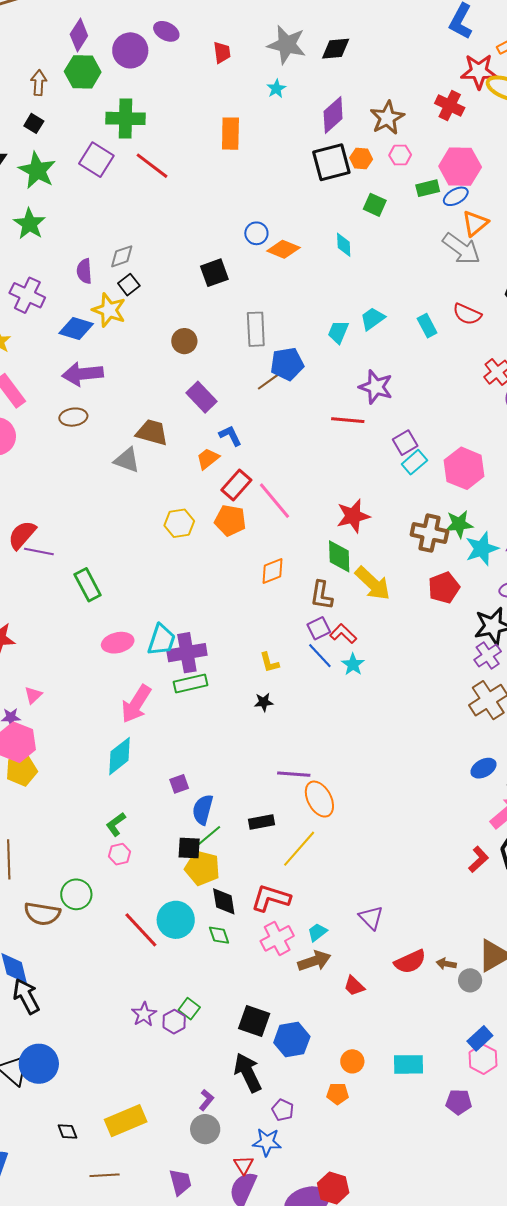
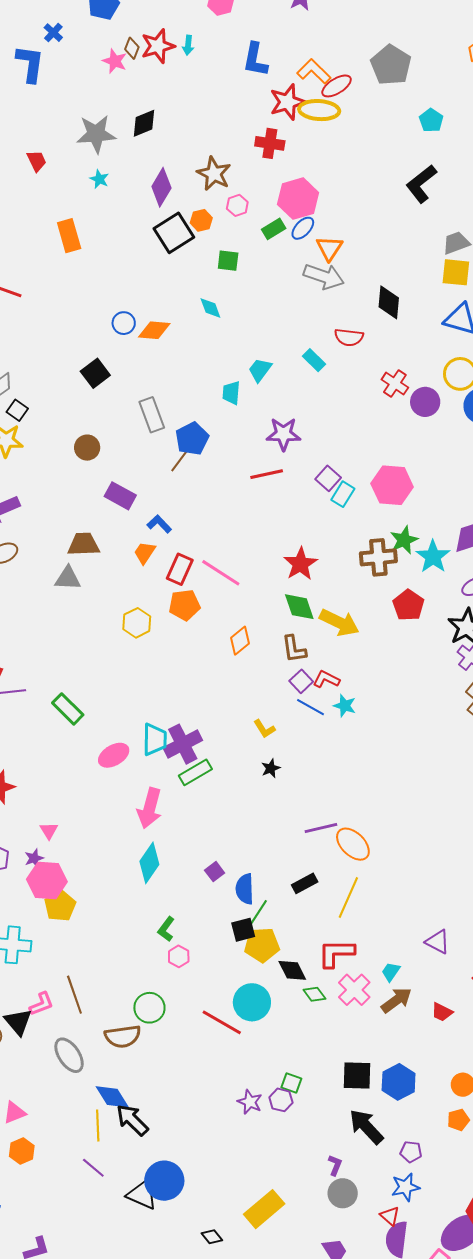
green diamond: (219, 935) -> (314, 994), moved

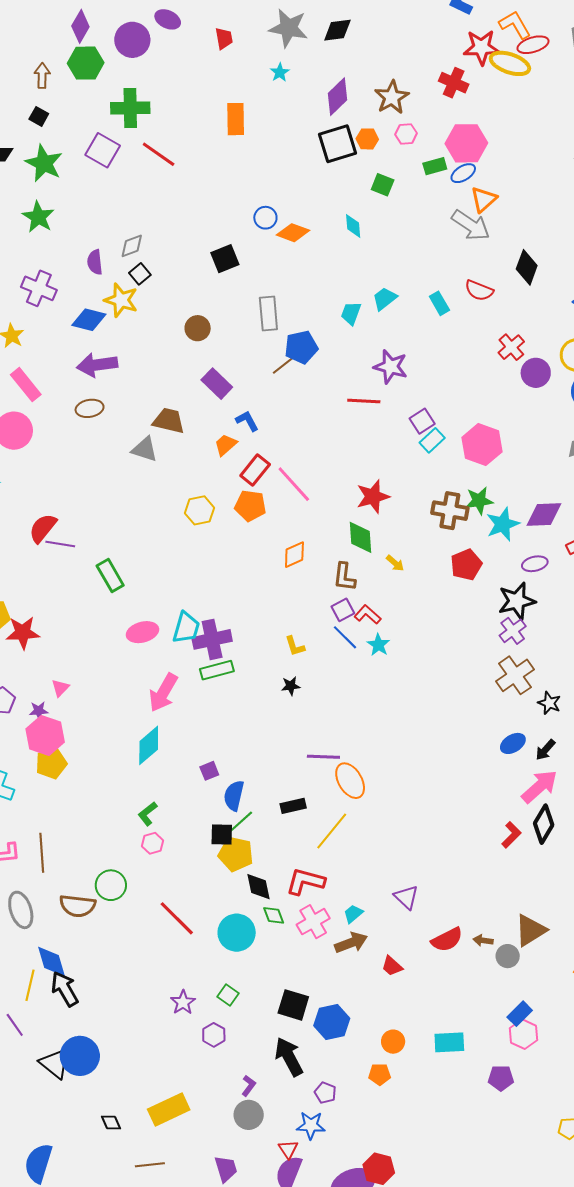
yellow arrow: (339, 622) -> (395, 563), size x0.5
cyan circle: (252, 1002) -> (237, 933), moved
purple hexagon: (281, 1100) -> (214, 1035), moved

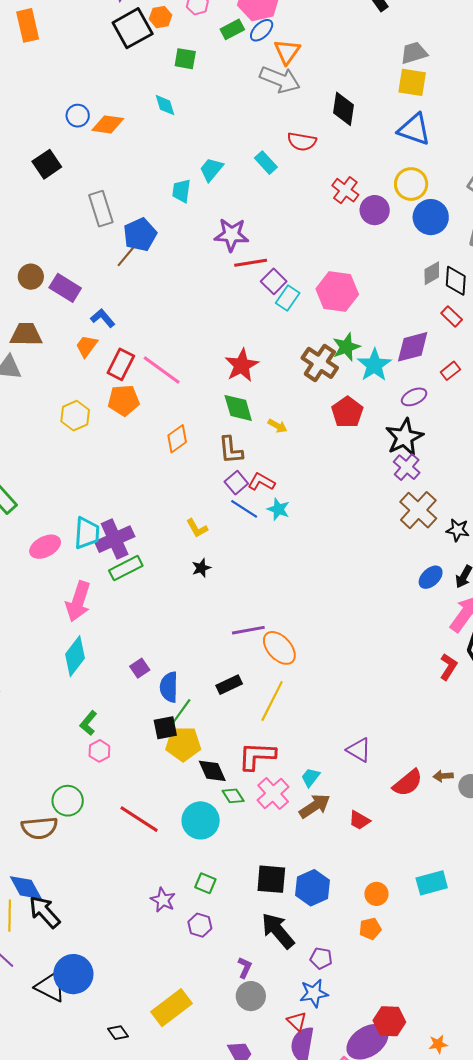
brown circle: (198, 328) -> (31, 277), moved
red line: (364, 401) -> (251, 263), moved
brown cross: (450, 511) -> (320, 363), turned 36

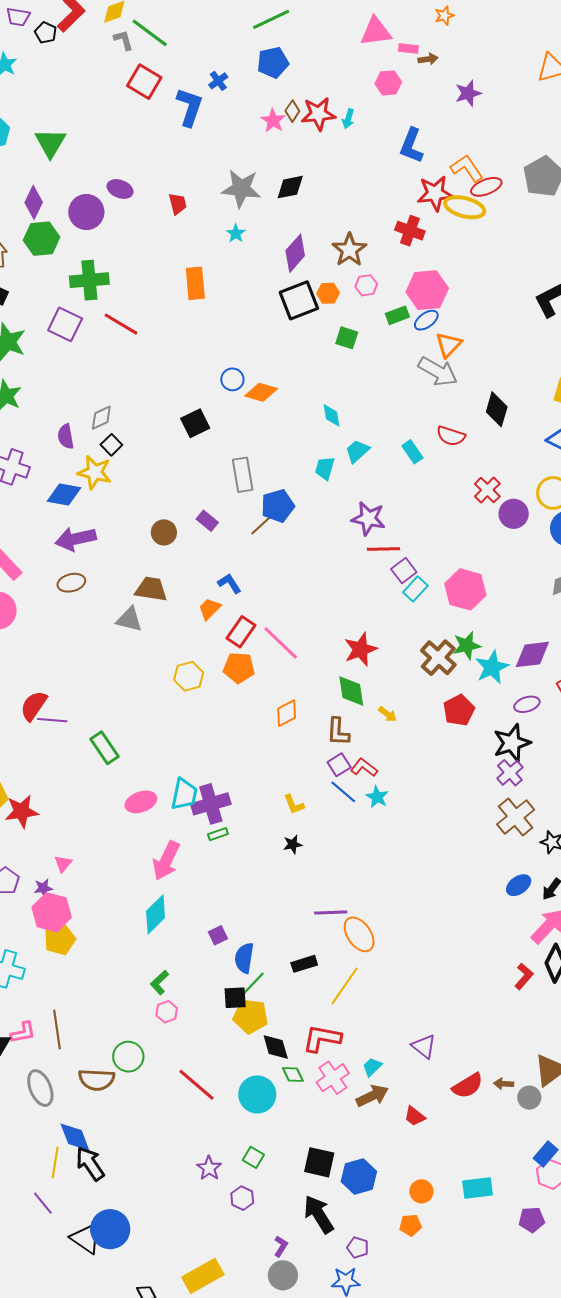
cyan diamond: (165, 105) -> (331, 415), moved
purple rectangle: (65, 288) -> (207, 521), moved, size x0.7
green rectangle: (126, 568) -> (218, 834), size x0.6

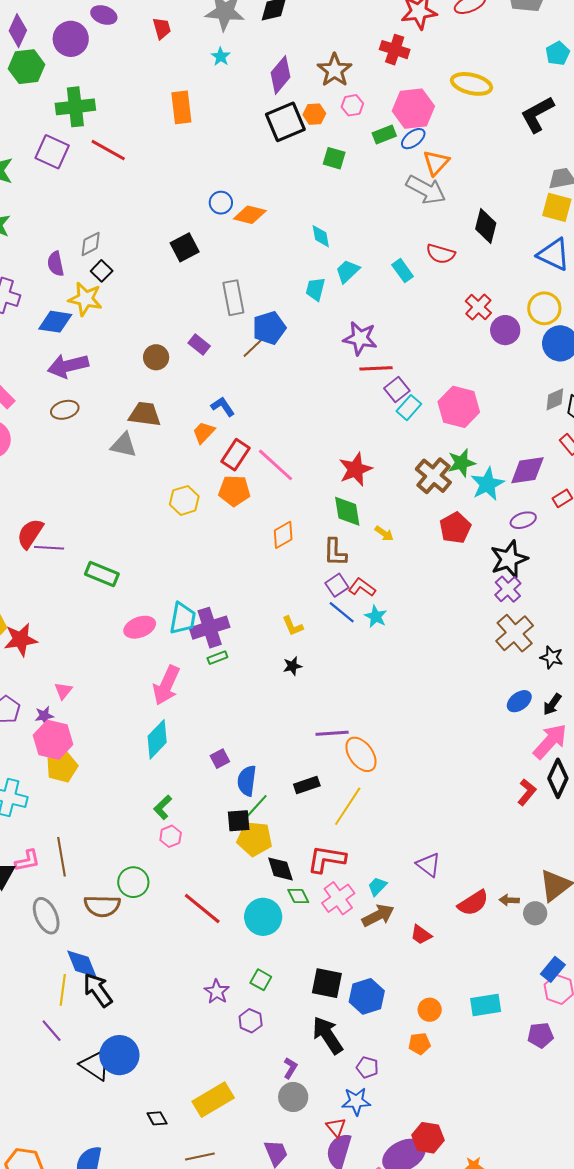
yellow ellipse: (465, 207) -> (471, 84), moved
green rectangle: (104, 748) -> (102, 574), turned -32

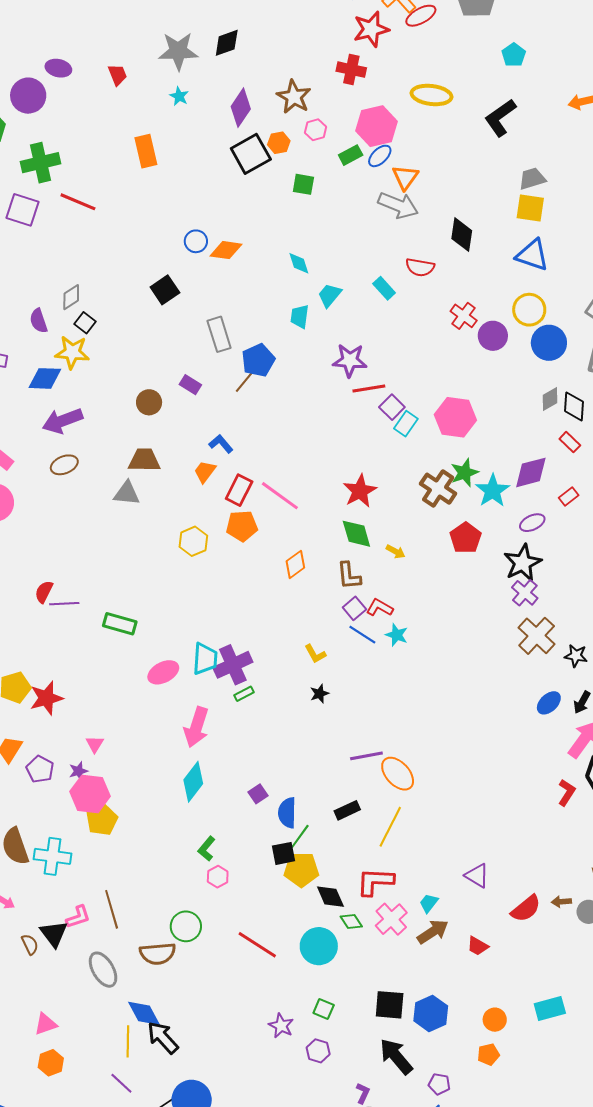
red semicircle: (30, 534) -> (44, 592), size x0.7

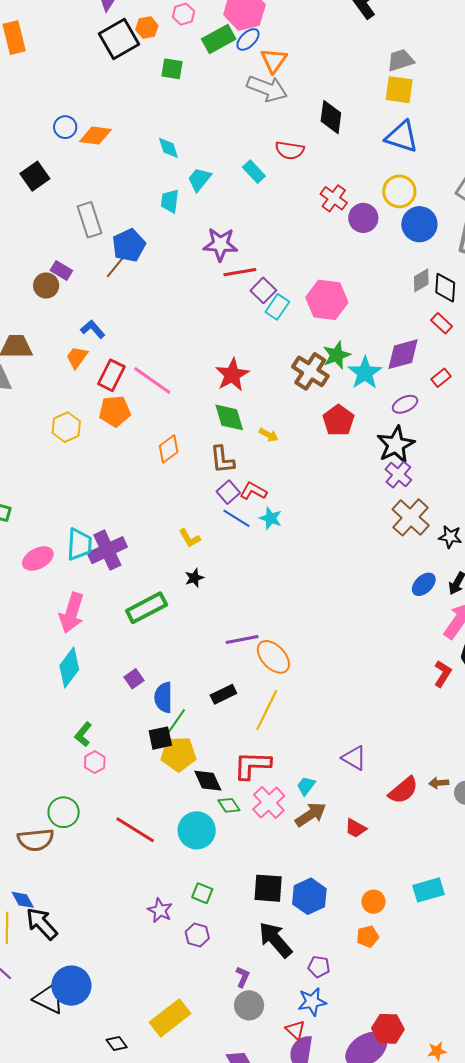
green rectangle: (351, 155) -> (219, 39), size x1.4
brown circle: (149, 402) -> (46, 286), moved
green rectangle: (244, 694) -> (147, 608), moved, size x2.0
blue diamond: (144, 1013) -> (23, 900), size x0.7

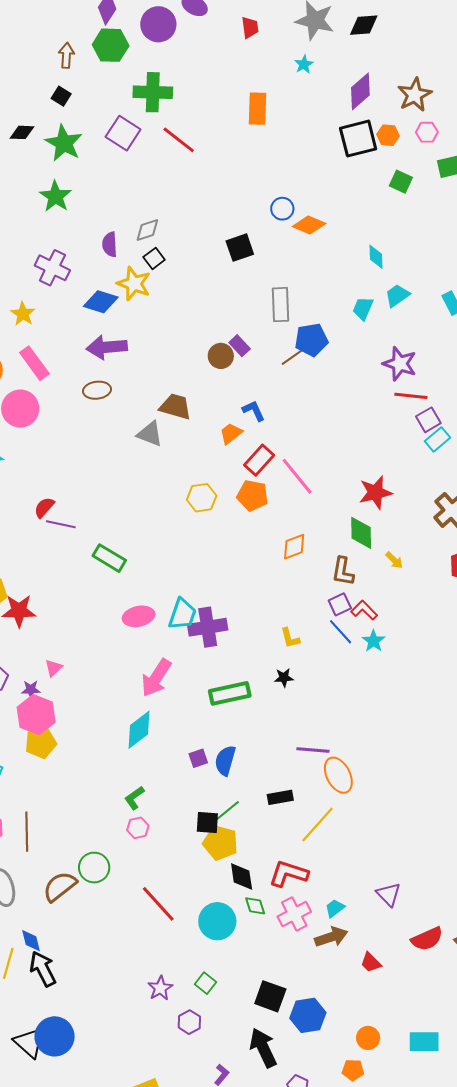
blue semicircle: (163, 697) -> (225, 760), moved
brown semicircle: (36, 840) -> (60, 886), turned 132

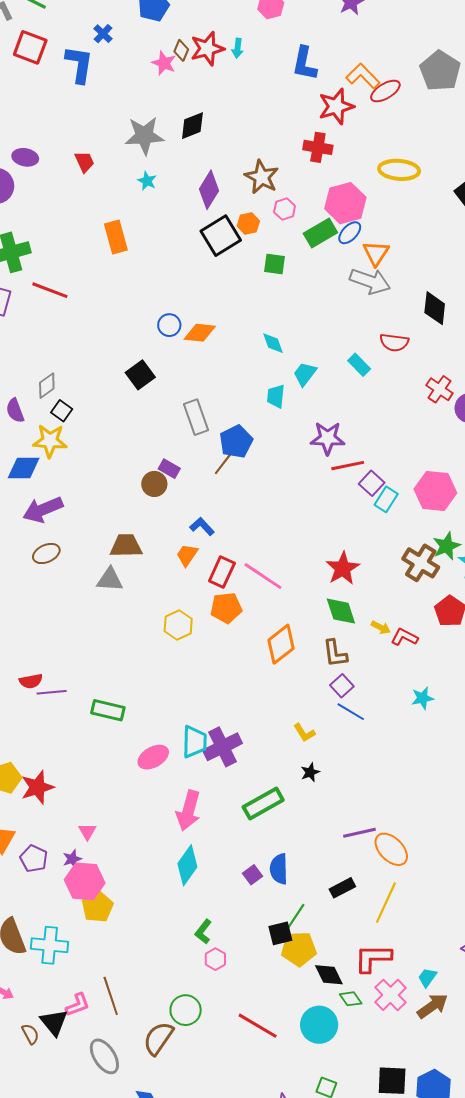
red semicircle: (44, 507) -> (31, 681), turned -125
orange diamond: (294, 547) -> (281, 644), size x1.4
red L-shape: (364, 610) -> (404, 637), moved
cyan star: (374, 641) -> (422, 698), moved, turned -30

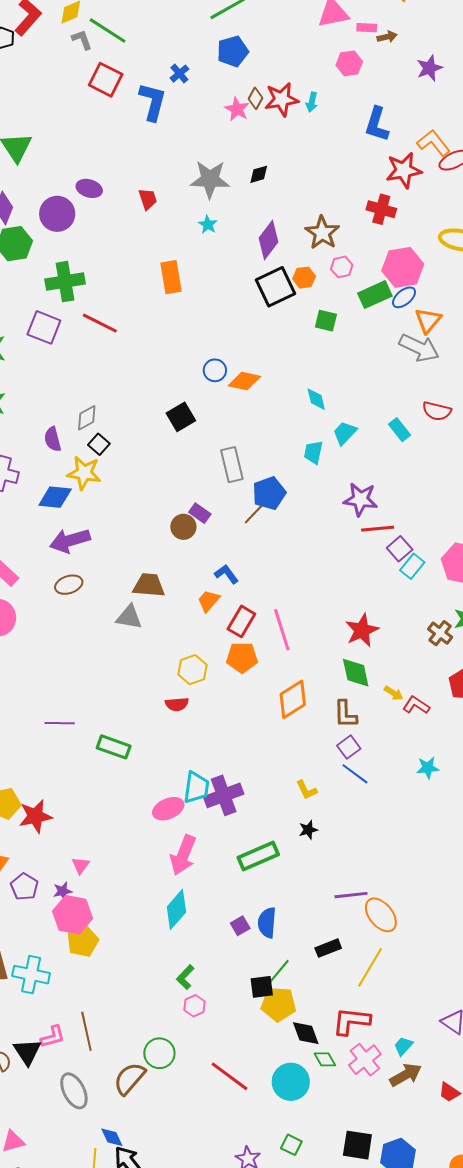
black diamond: (192, 126) -> (259, 174), size x0.7
brown cross: (421, 563) -> (440, 633), size x0.7
pink line: (263, 576) -> (282, 630), turned 33
red semicircle: (31, 681) -> (177, 704), moved
pink ellipse: (153, 757) -> (168, 809), moved

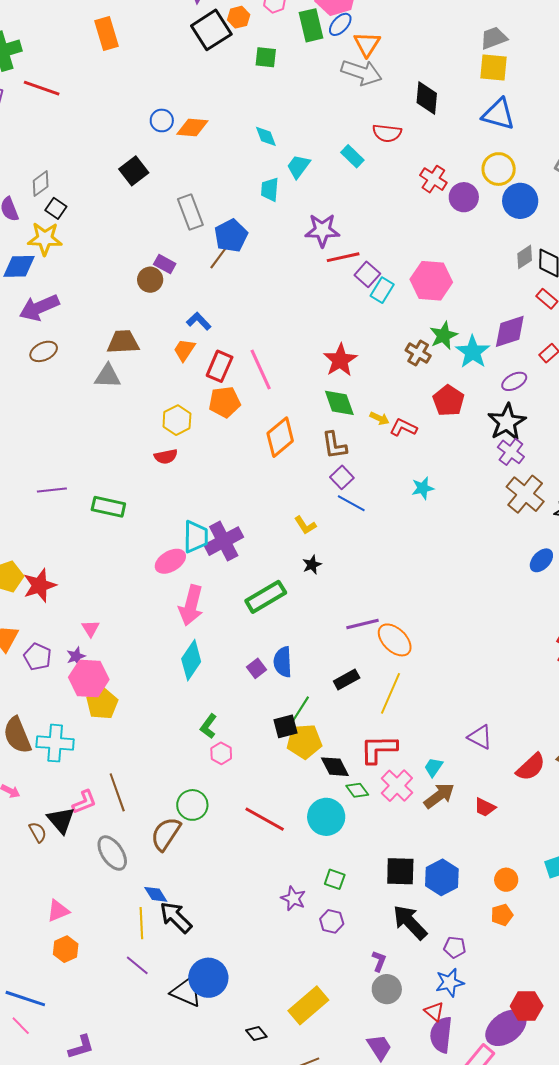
green rectangle: (375, 295) -> (311, 25), turned -72

